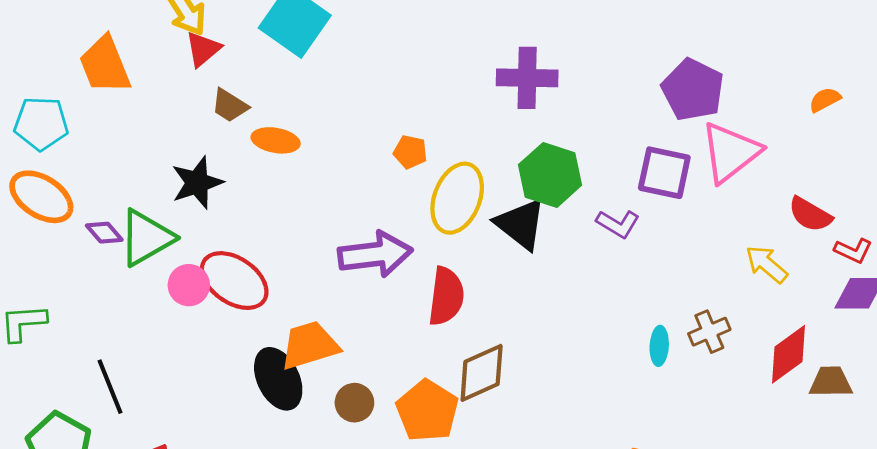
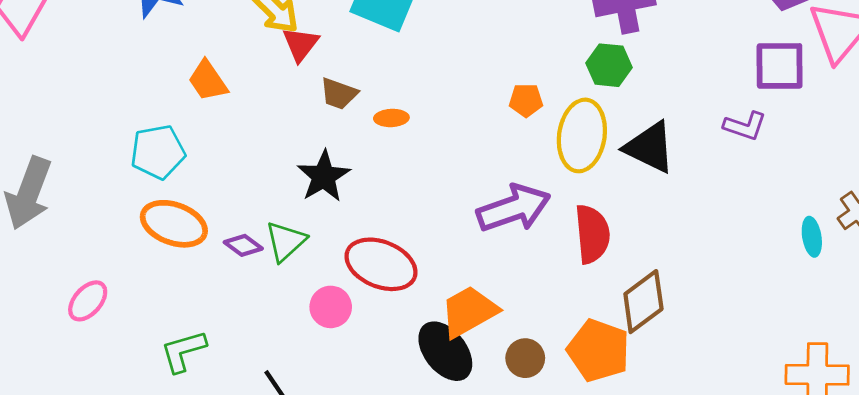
orange trapezoid: (105, 65) -> (208, 81), size x0.7
orange ellipse: (276, 140) -> (391, 118), size x0.7
green hexagon: (550, 175) -> (609, 65), moved, size x0.7
green triangle: (146, 238) -> (286, 241), size x0.7
pink circle: (189, 285) -> (331, 307), moved

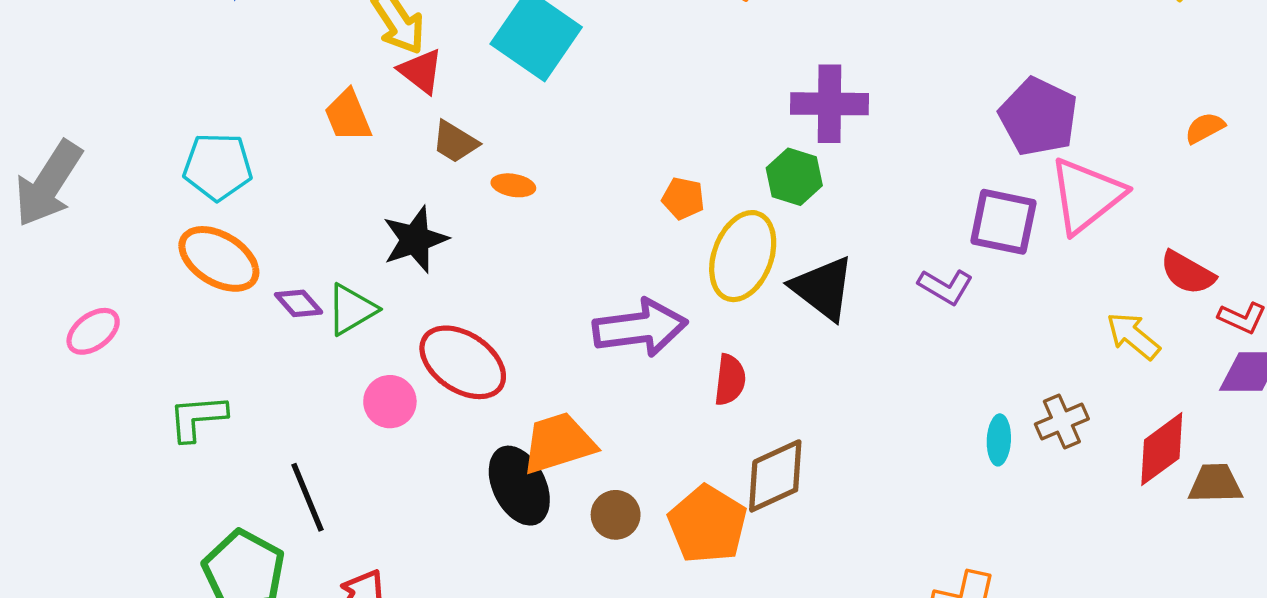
red triangle: (301, 44) -> (421, 71), turned -42
orange trapezoid: (208, 81) -> (348, 116), moved
red semicircle: (592, 234) -> (730, 380), size x0.7

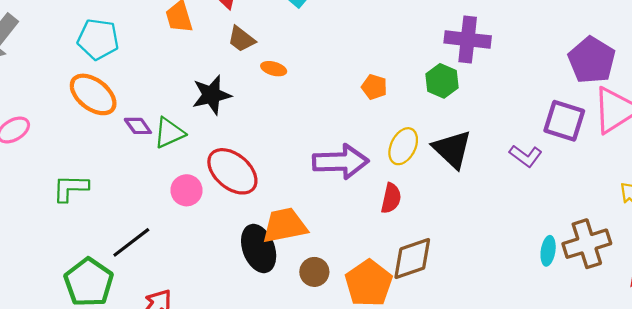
yellow ellipse: (743, 256) -> (403, 146), moved, size x0.7
brown cross: (1062, 421) -> (587, 244), size x1.5
black line: (307, 497) -> (131, 242), turned 69

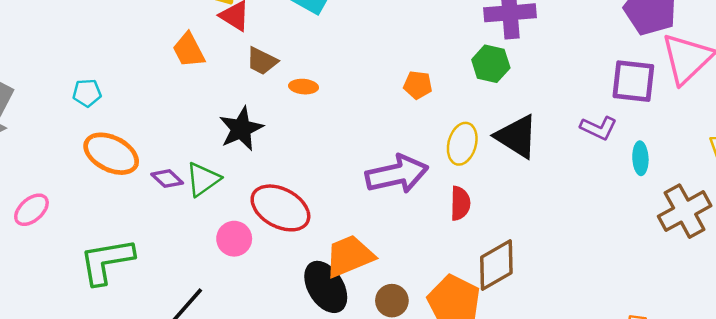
cyan pentagon: (98, 39) -> (87, 93), moved, size x0.6
green L-shape: (70, 188) -> (106, 261), size x1.4
cyan ellipse: (548, 251) -> (640, 158), moved

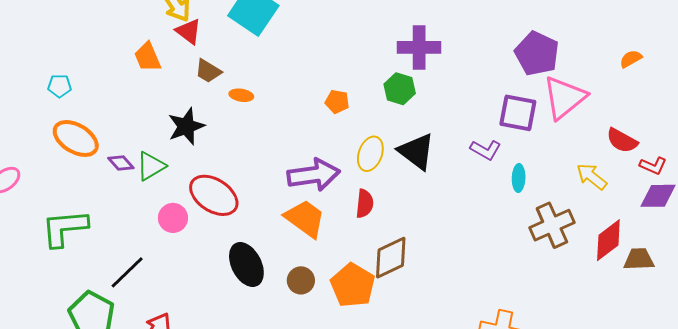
orange trapezoid: (349, 256) -> (305, 219), moved, turned 54

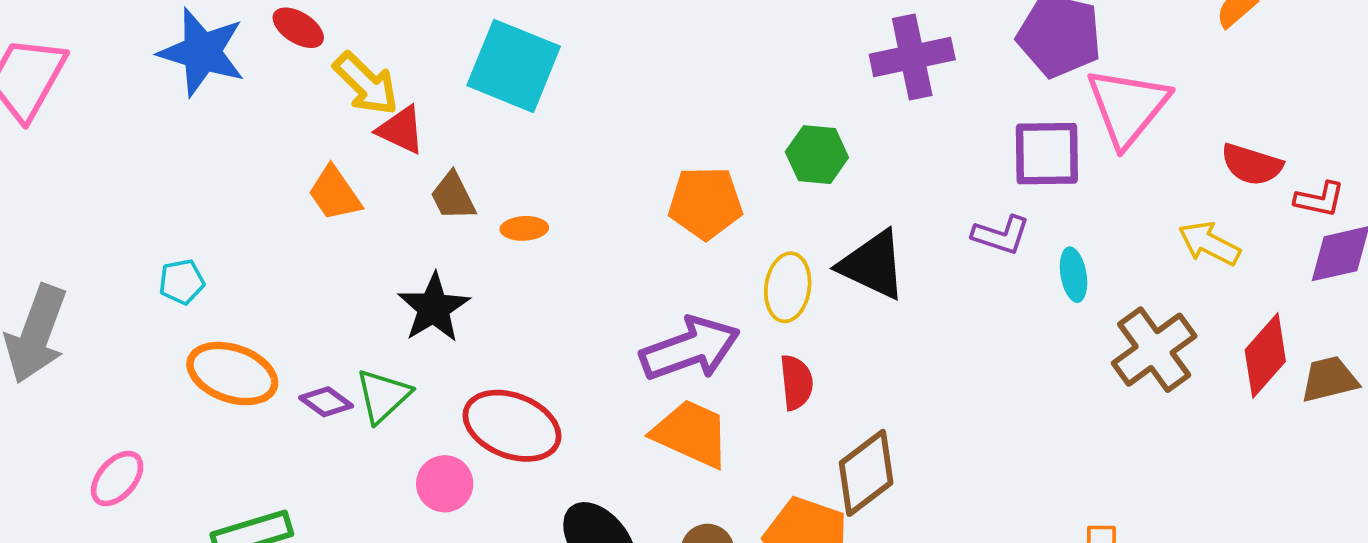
purple cross: (419, 47) -> (912, 57), moved
brown trapezoid: (208, 71) -> (453, 196), turned 44
orange pentagon: (337, 102) -> (705, 203), size x1.6

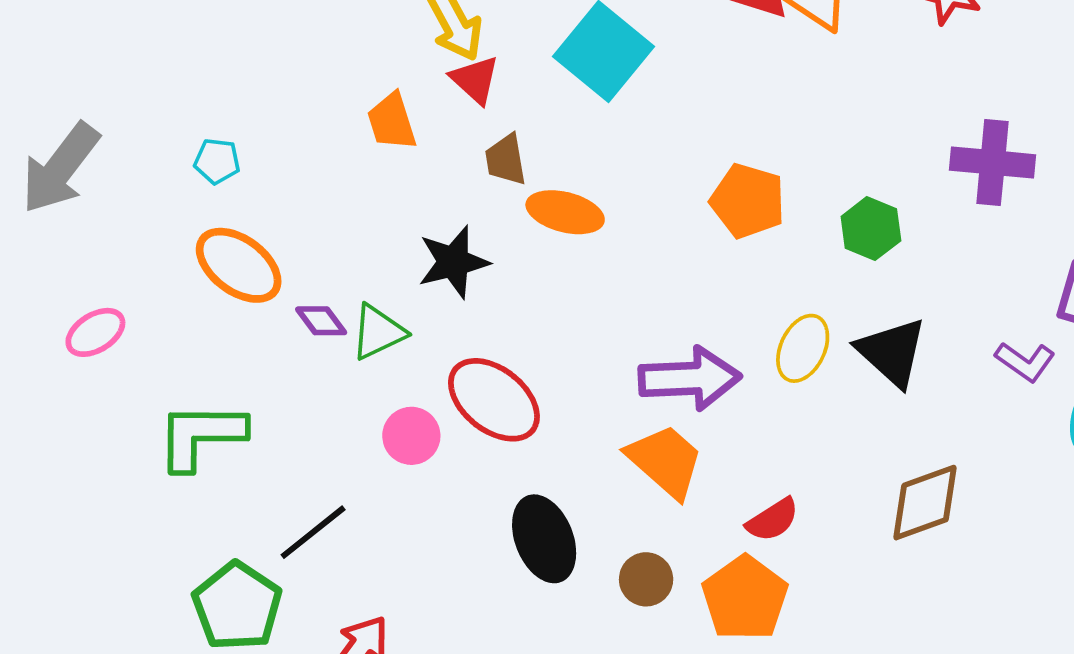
orange pentagon: (705, 203) -> (748, 201), moved
orange ellipse: (524, 228) -> (565, 212), size x1.6
red semicircle: (796, 382) -> (773, 520), moved, turned 46
brown diamond: (866, 473) -> (925, 503), moved

